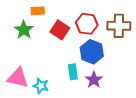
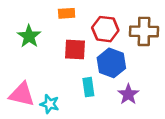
orange rectangle: (38, 11) -> (67, 13), moved
red square: (60, 30) -> (75, 50), moved, turned -30
purple star: (94, 80) -> (128, 94), moved

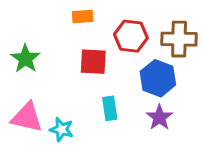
green star: (29, 36) -> (25, 59), moved
blue hexagon: (111, 63) -> (158, 78), moved

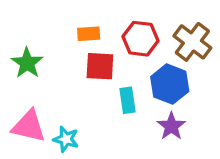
orange rectangle: (83, 16) -> (89, 34), moved
brown cross: (179, 39) -> (192, 42), turned 36
cyan rectangle: (110, 108) -> (128, 100), moved

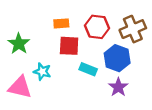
brown cross: (192, 42) -> (133, 29), turned 30
cyan rectangle: (128, 100) -> (88, 69), turned -60
cyan star: (66, 139) -> (42, 72), moved

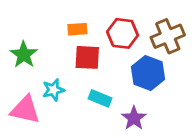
cyan rectangle: (88, 69) -> (100, 98), moved
cyan star: (42, 72) -> (53, 90), turned -30
purple star: (118, 87) -> (134, 118), moved

